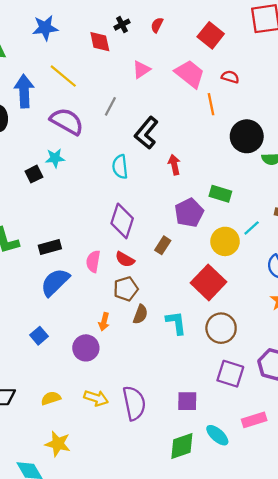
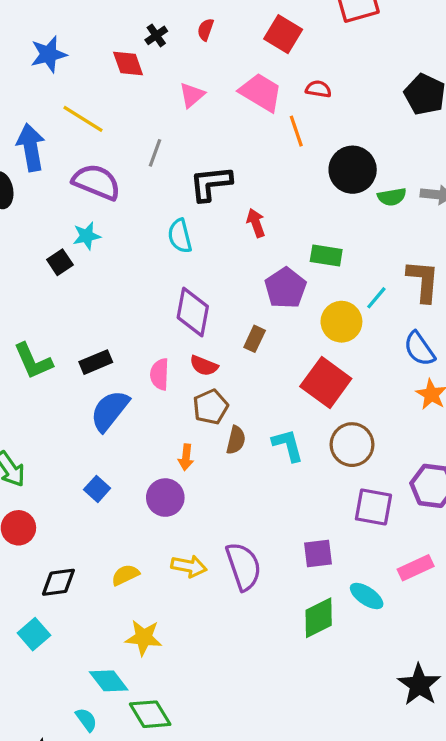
black L-shape: (146, 133) -> (211, 183), turned 52

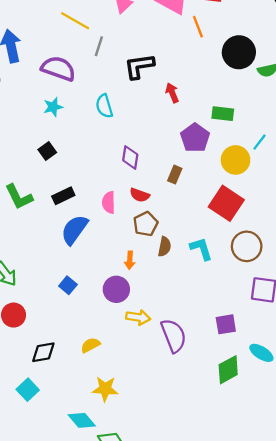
yellow line: (83, 119) -> (75, 21), moved
cyan semicircle: (180, 236) -> (104, 106), moved
black square: (60, 262) -> (47, 151), moved
purple diamond: (193, 312) -> (130, 157), size x0.7
yellow arrow: (189, 566) -> (138, 317), moved

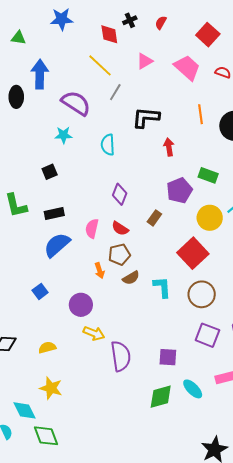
orange line: (198, 27) -> (200, 114), moved
brown semicircle: (164, 247) -> (131, 278), turned 36
orange arrow: (130, 260) -> (100, 271), moved, turned -35

